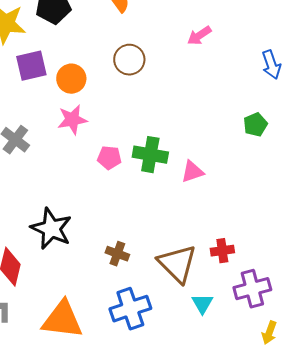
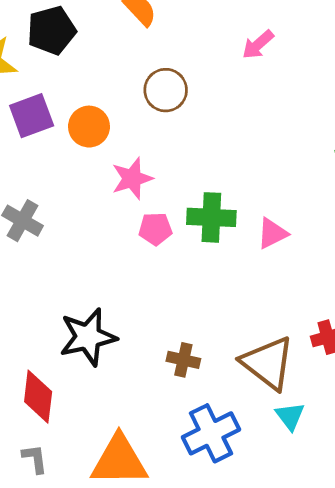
pink star: (72, 120) -> (132, 179), moved
black star: (51, 229) -> (88, 337), turned -30
cyan triangle: (202, 304) -> (290, 416), moved

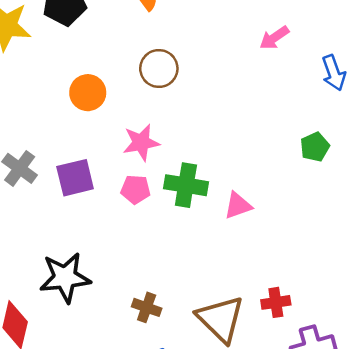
pink arrow: (258, 45) -> (274, 38), moved
purple square: (32, 116) -> (75, 178), moved
pink star: (132, 179) -> (141, 143), moved

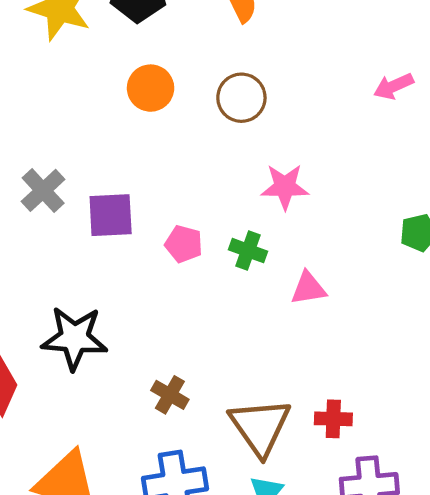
orange circle: (88, 93) -> (151, 88), moved
pink star: (141, 143) -> (285, 187), moved
green cross: (186, 185) -> (248, 251), size x0.7

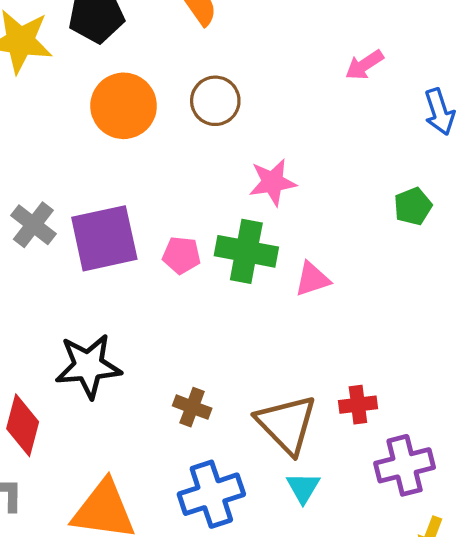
orange circle: (151, 88) -> (124, 106), size x1.4
purple square: (111, 215) -> (104, 238), size x1.4
green cross: (248, 251) -> (246, 251), size x1.6

